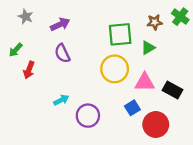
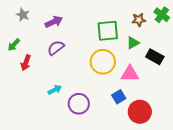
purple semicircle: (62, 53) -> (56, 48), turned 78
black rectangle: (172, 90) -> (155, 57), moved

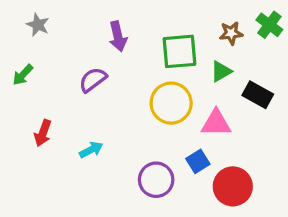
purple arrow: (54, 22) -> (118, 36), moved, turned 102
red arrow: (26, 63) -> (43, 133), moved
purple circle: (79, 104) -> (156, 180), moved

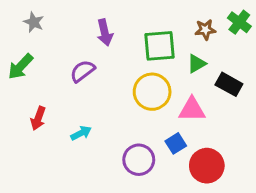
green arrow: (23, 75) -> (20, 67), size x1.4

